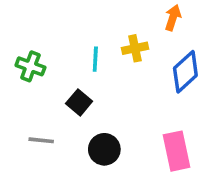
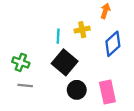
green cross: (30, 66) -> (21, 62), moved
black square: (79, 102) -> (65, 62), moved, size x1.6
black circle: (104, 149) -> (77, 90), moved

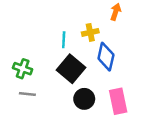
blue diamond: (113, 44) -> (106, 57), moved, turned -35

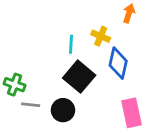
yellow cross: (90, 32) -> (101, 36), turned 35
green cross: (23, 69) -> (15, 85), moved
black circle: (84, 99) -> (63, 110), moved

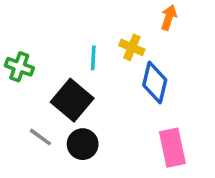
black square: (79, 77) -> (72, 100), moved
green cross: (15, 85) -> (19, 67), moved
gray line: (31, 105) -> (40, 137), turned 30

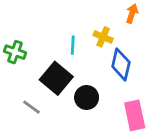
black circle: (83, 144) -> (87, 97), moved

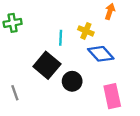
green cross: (15, 52) -> (13, 23), moved, turned -30
blue diamond: (121, 64) -> (101, 54), turned -55
gray line: (32, 107) -> (15, 93), moved, turned 35

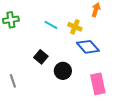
cyan line: (61, 38) -> (51, 25), moved, turned -64
black square: (47, 65) -> (41, 57), size x0.6

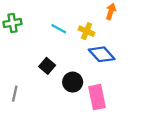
gray line: (13, 81) -> (15, 94), turned 32
pink rectangle: (98, 84) -> (97, 97), moved

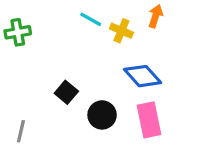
cyan line: (59, 29) -> (91, 19), moved
yellow cross: (87, 31) -> (121, 31), moved
pink rectangle: (97, 97) -> (149, 120), moved

